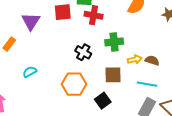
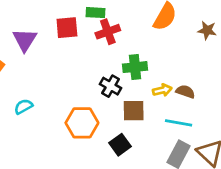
red cross: (94, 15) -> (108, 32), turned -30
black cross: (83, 52) -> (111, 86), moved

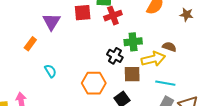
yellow arrow: (162, 90) -> (153, 59), size x1.6
brown semicircle: (185, 92) -> (169, 47), moved
cyan semicircle: (23, 107) -> (50, 71), turned 88

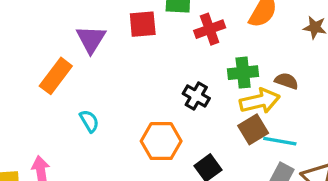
red cross: (113, 16) -> (210, 29), moved
green cross: (133, 42) -> (243, 73), moved
orange rectangle: (30, 44) -> (56, 76), size x1.5
brown square: (132, 74) -> (253, 129), moved, turned -30

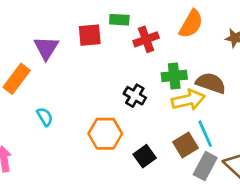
brown semicircle: (286, 81) -> (211, 83), size x1.5
brown square: (253, 129) -> (185, 145), moved
cyan line: (280, 141) -> (205, 134), turned 56

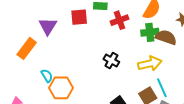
green cross: (174, 76) -> (150, 32), moved
brown semicircle: (211, 83) -> (166, 37), moved
orange hexagon: (105, 134) -> (61, 88), moved

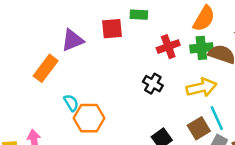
red cross: (119, 20) -> (168, 47), moved
purple triangle: (48, 26) -> (72, 40), turned 36

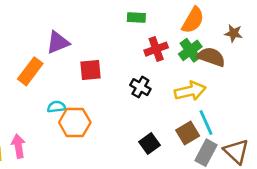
green rectangle: (139, 15) -> (136, 18), moved
red square: (112, 29) -> (91, 70), moved
green cross: (201, 48) -> (190, 50), turned -30
cyan semicircle: (71, 103) -> (56, 107), turned -66

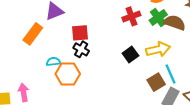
black cross: (140, 87) -> (81, 49), moved
black square: (150, 143) -> (130, 54), moved

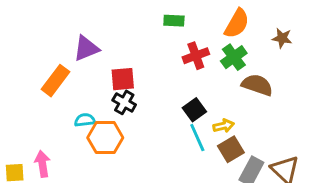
brown semicircle: (175, 23) -> (257, 85), moved
yellow arrow: (158, 49) -> (224, 126), moved, size x0.6
cyan line: (170, 74) -> (197, 138), moved

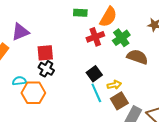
orange semicircle: (237, 24) -> (108, 17), moved

